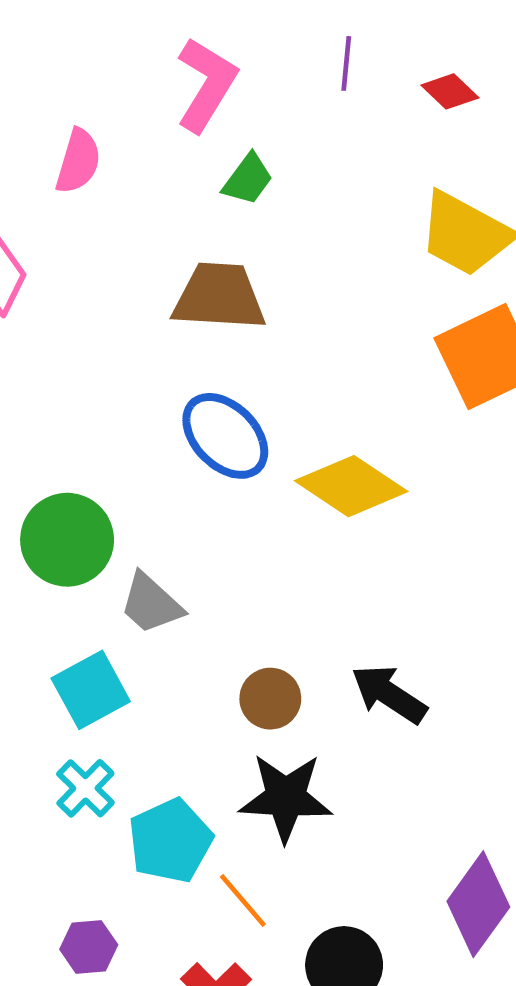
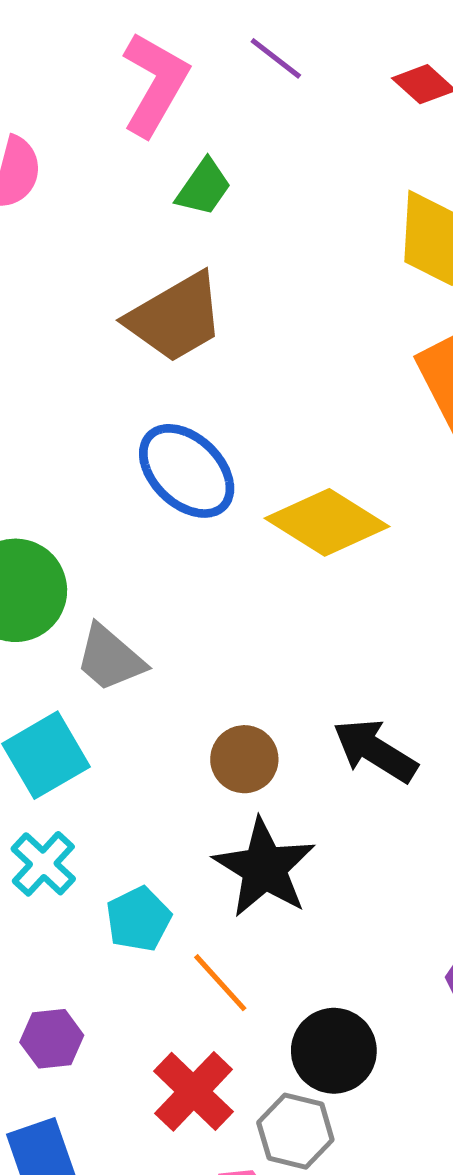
purple line: (346, 63) -> (276, 58), moved, turned -56
brown trapezoid: (219, 297) -> (176, 318), turned 148
black star: (286, 798) -> (264, 868), turned 30
cyan pentagon: (170, 841) -> (138, 919), size x0.7

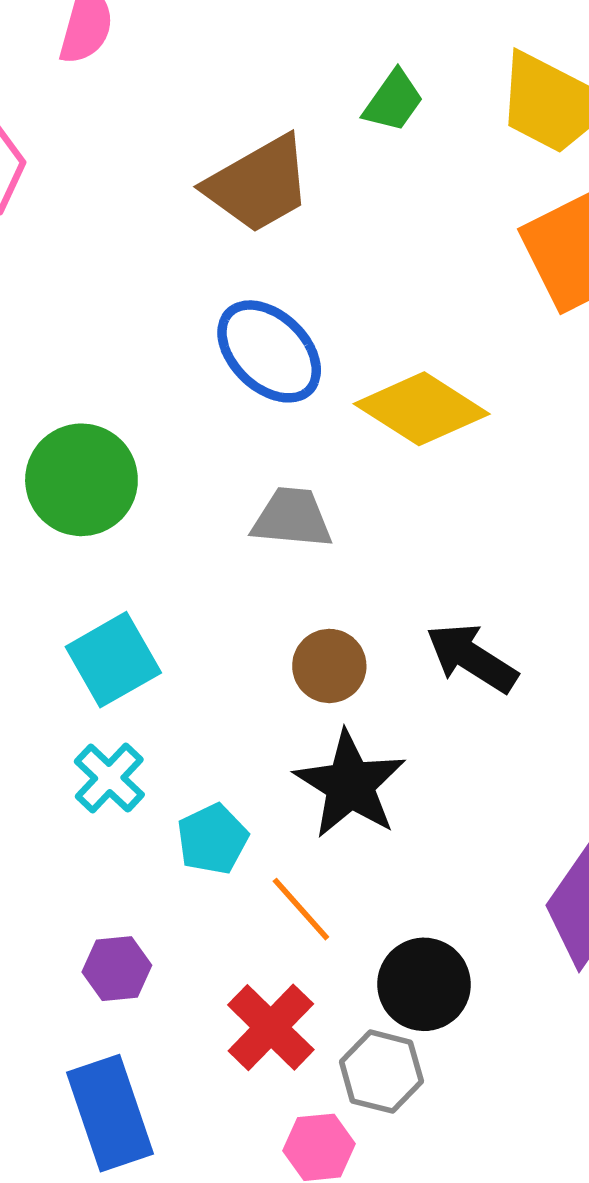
green trapezoid: (204, 187) -> (393, 101), moved
gray trapezoid: (110, 658) -> (292, 518), moved, turned 144

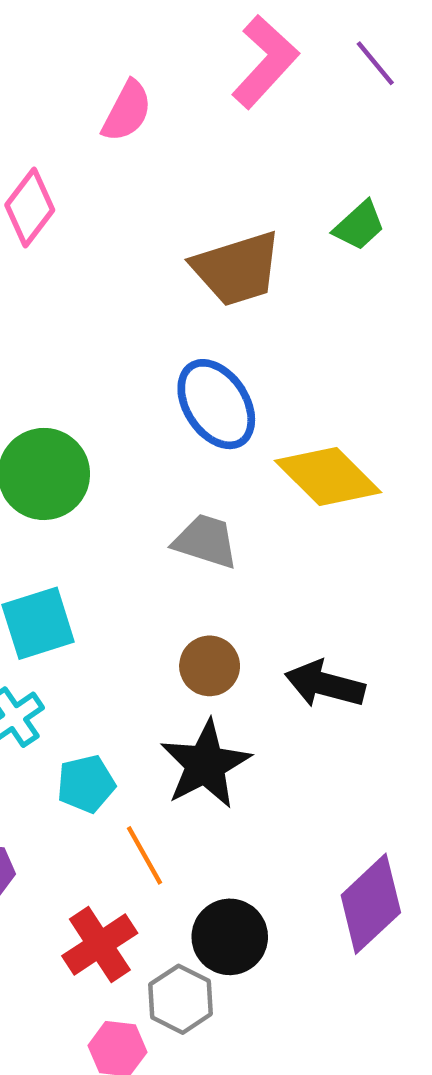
black arrow: (472, 658) -> (325, 684), turned -30

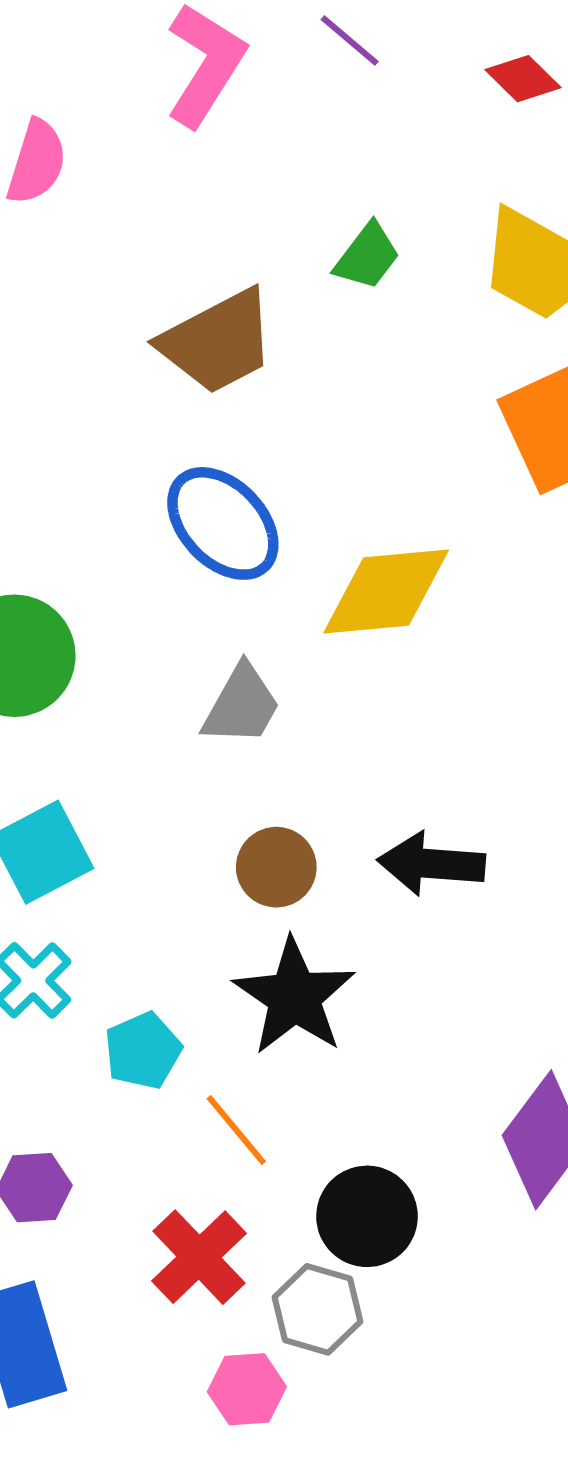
yellow diamond: (328, 477) -> (386, 592), turned -40
gray trapezoid: (206, 541) -> (241, 705), turned 112

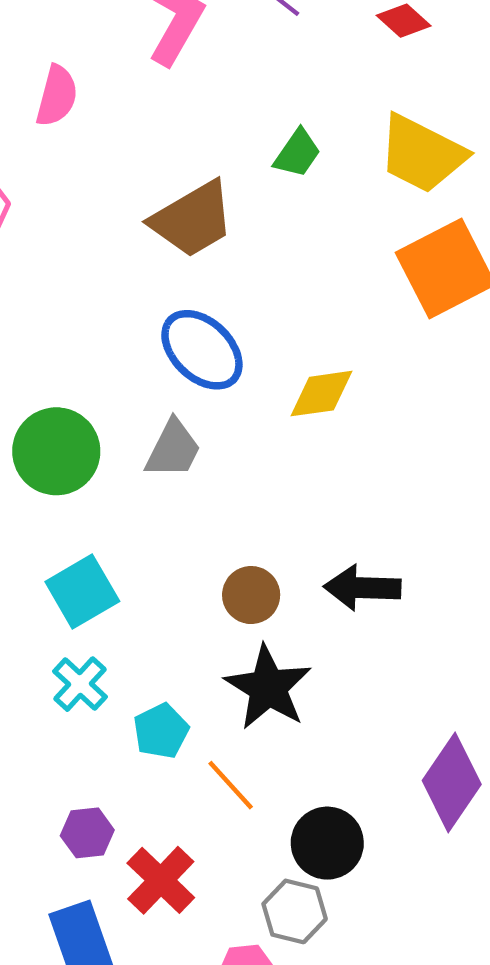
yellow diamond: (386, 592) -> (321, 394), size x0.7
gray trapezoid: (241, 705) -> (173, 449), moved
red cross: (199, 1257) -> (161, 880), moved

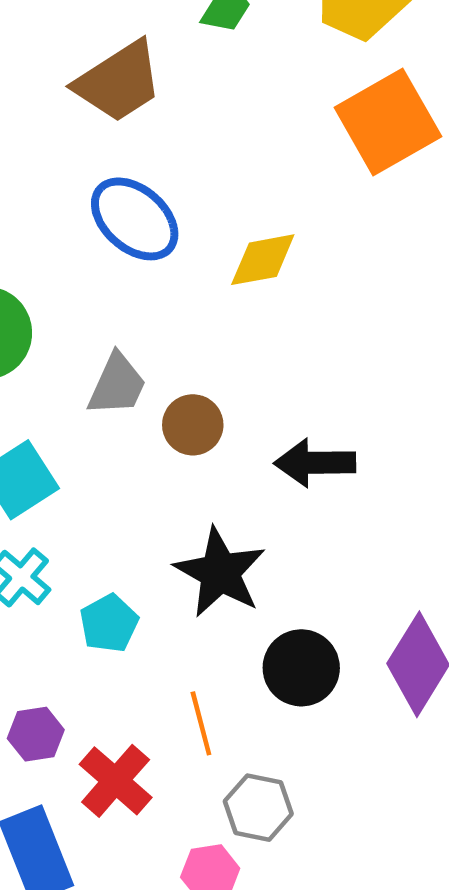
gray trapezoid: (173, 449) -> (117, 385), moved
brown circle: (251, 595) -> (193, 425), moved
orange line: (231, 785) -> (201, 723), moved, turned 30
black circle: (327, 843) -> (301, 668), moved

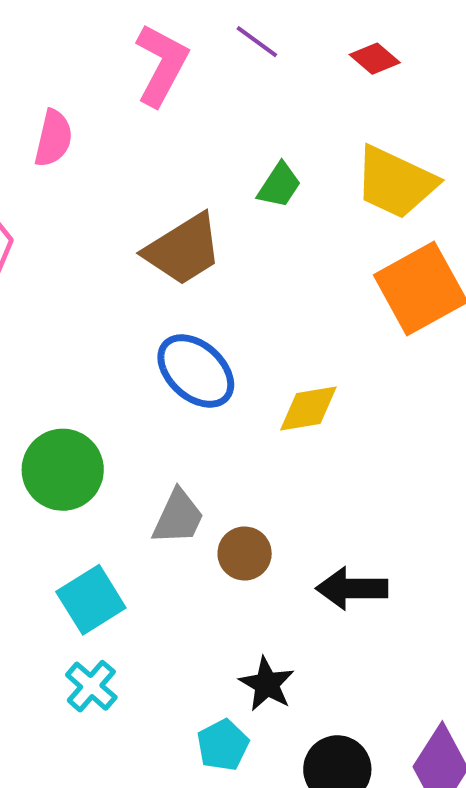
black star: (220, 572) -> (267, 684), size x0.7
cyan pentagon: (109, 623) -> (223, 745), moved

